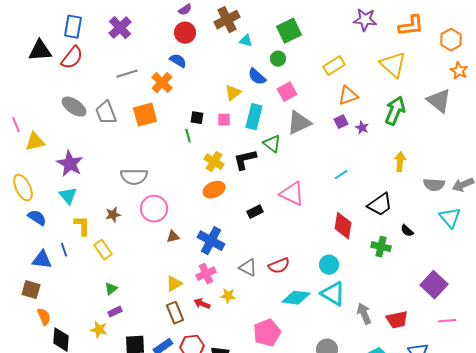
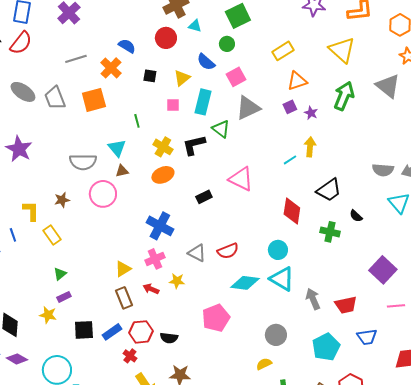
red circle: (185, 33) -> (166, 38), moved
black square: (197, 118) -> (150, 76), moved
yellow arrow: (400, 162) -> (310, 147), moved
cyan triangle: (68, 196) -> (117, 148), moved
brown triangle: (173, 237) -> (122, 171), moved

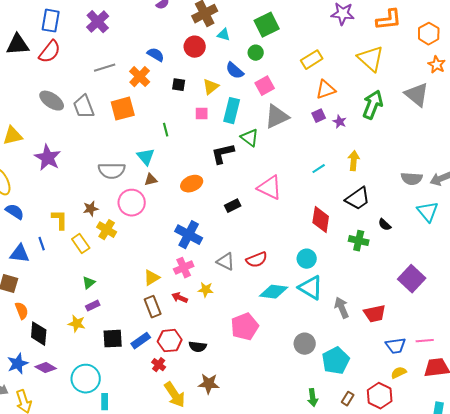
yellow cross: (163, 147) -> (107, 230), moved
yellow arrow: (310, 147) -> (354, 161), moved
pink line: (396, 306) -> (425, 341), moved
cyan pentagon: (326, 347) -> (336, 361), moved
yellow semicircle: (264, 364) -> (399, 373), moved

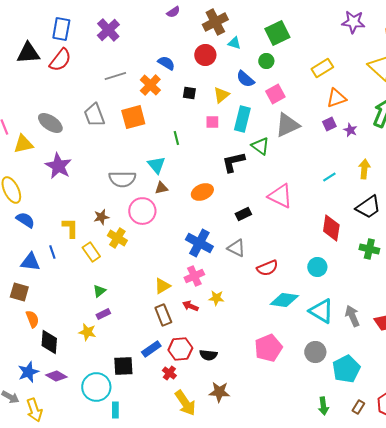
gray ellipse: (52, 101) -> (50, 123), moved
gray triangle: (226, 262) -> (236, 248), moved
cyan triangle: (311, 288) -> (321, 311), moved
pink pentagon: (245, 327) -> (268, 348), moved
black square: (113, 339) -> (123, 366), moved

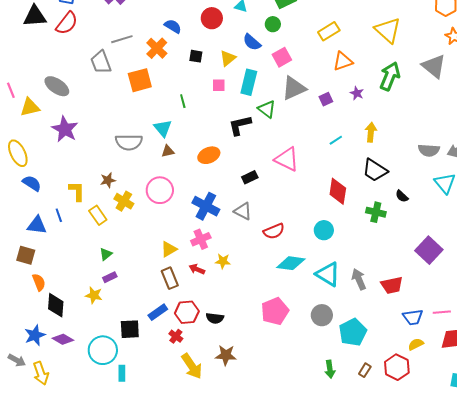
gray trapezoid: (94, 115) -> (101, 62), moved
purple square: (329, 124) -> (326, 99), moved
black trapezoid: (368, 207) -> (375, 170), turned 68
pink circle: (142, 211) -> (160, 190), moved

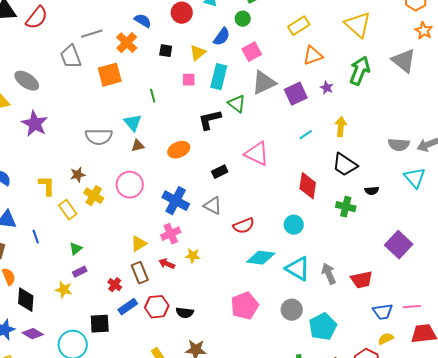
blue semicircle: (252, 42) -> (222, 37), turned -96
purple square: (326, 99) -> (296, 94), size x1.6
black semicircle: (402, 196) -> (372, 191), turned -48
blue line: (59, 215) -> (36, 237), moved
red cross: (176, 336) -> (115, 285), moved

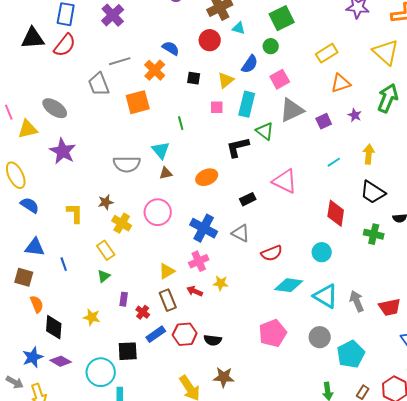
purple square: (296, 94) -> (324, 121), size x0.7
yellow rectangle: (68, 210) -> (106, 250), moved
purple rectangle: (80, 272) -> (124, 299), moved, turned -56

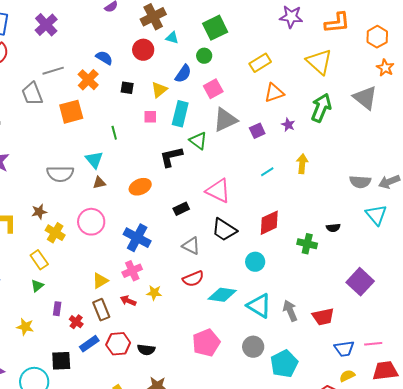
black trapezoid: (373, 192) -> (224, 230), moved
red diamond: (336, 213) -> (269, 223), turned 56
gray triangle: (241, 233) -> (191, 246), moved
red semicircle: (272, 253) -> (193, 279), moved

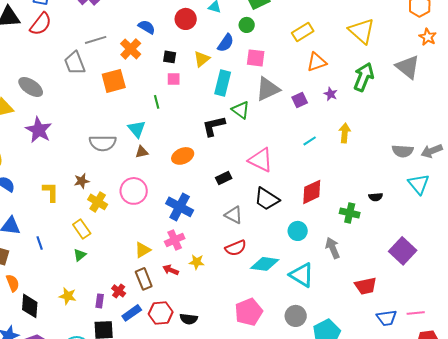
pink square: (213, 89) -> (256, 58), turned 36
pink square: (150, 117) -> (174, 79), moved
purple rectangle: (57, 309) -> (100, 301), moved
gray arrow: (290, 311) -> (333, 248), moved

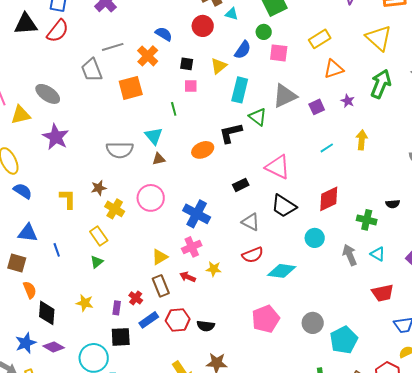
pink square: (256, 58) -> (279, 53), moved
orange ellipse: (183, 156) -> (203, 150), moved
cyan triangle: (302, 275) -> (378, 254), moved, size x0.6

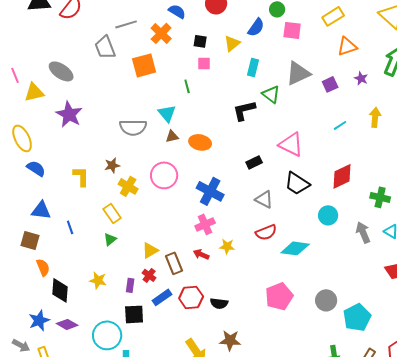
cyan rectangle: (240, 90) -> (253, 67), size x0.7
orange ellipse: (203, 150) -> (200, 142), moved, turned 35
yellow triangle: (160, 257) -> (150, 250), moved

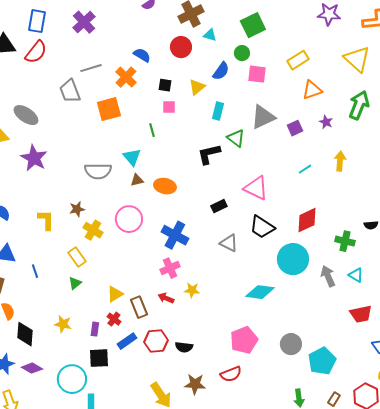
cyan circle: (328, 215) -> (293, 259), size x1.6
red semicircle: (266, 232) -> (231, 374), moved

